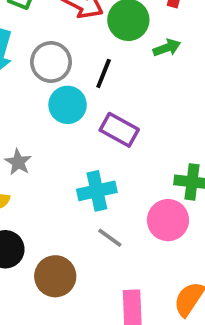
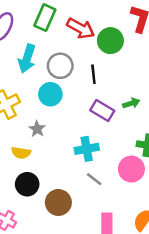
green arrow: (167, 48) -> (131, 103), moved
black line: (104, 73) -> (93, 74), turned -30
cyan circle: (68, 105) -> (50, 94), moved

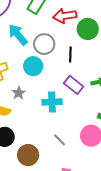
red arrow: (81, 28) -> (65, 16), turned 135
cyan arrow: (27, 59) -> (18, 35), turned 115
cyan cross: (87, 149) -> (52, 102), moved

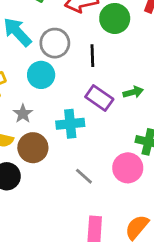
brown circle: (28, 155) -> (33, 148), moved

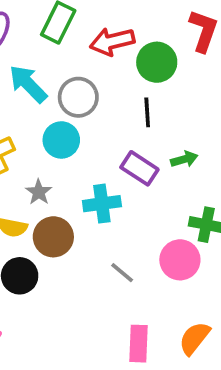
black line: (92, 56) -> (147, 112), moved

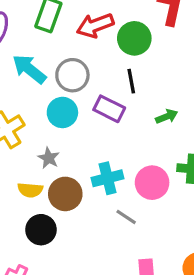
purple rectangle: (139, 168) -> (109, 109), moved
cyan cross: (102, 204) -> (108, 178), moved
pink circle: (180, 260) -> (152, 183), moved

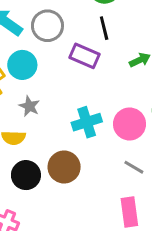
cyan circle: (62, 112) -> (22, 65), moved
brown circle: (65, 194) -> (64, 167), moved
gray line: (126, 217) -> (134, 167), moved

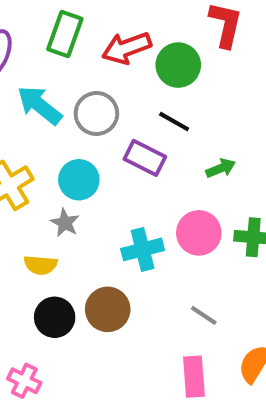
black line: (104, 28) -> (174, 122), turned -50
cyan circle: (22, 65) -> (79, 180), moved
pink circle: (130, 124) -> (199, 233), moved

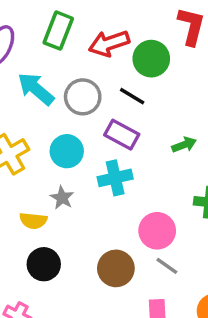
black line: (174, 122) -> (132, 96), moved
gray star: (65, 223) -> (62, 198), moved
pink circle: (199, 233) -> (157, 231), moved
cyan cross: (143, 249) -> (115, 178), moved
brown circle: (108, 309) -> (116, 268), moved

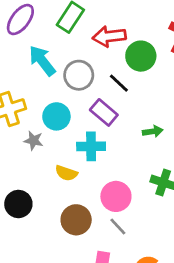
gray star: (62, 198) -> (34, 141), moved, turned -30
yellow semicircle: (33, 221) -> (66, 173), moved

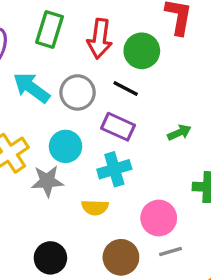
red arrow: (109, 36) -> (100, 39), turned -60
gray star: (34, 141) -> (47, 181), size x1.4
gray line: (118, 227) -> (170, 252), turned -48

